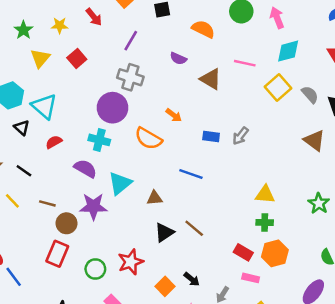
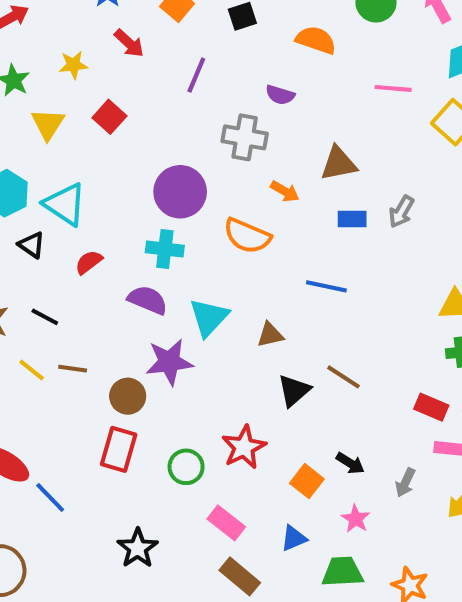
gray cross: (130, 77) -> (245, 137), moved
brown triangle: (211, 79) -> (339, 163), moved, turned -35
brown line: (47, 203) -> (73, 369), moved

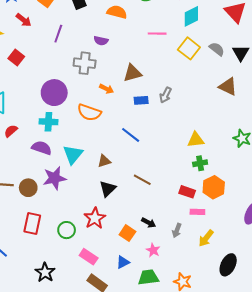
blue line: (326, 286) -> (131, 135), turned 30
black triangle: (294, 391) -> (108, 189), moved
brown circle: (128, 396) -> (28, 188), moved

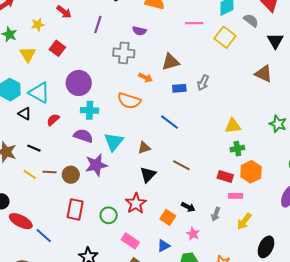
gray semicircle: (217, 49) -> (251, 20), moved
purple circle: (54, 93) -> (79, 83), moved

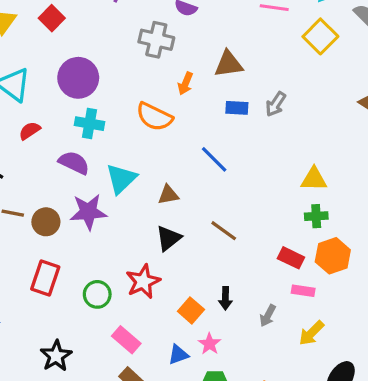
orange arrow: (145, 78) -> (185, 84), turned 80
black arrow: (188, 207) -> (225, 298), turned 56
pink star: (193, 234) -> (210, 344), moved

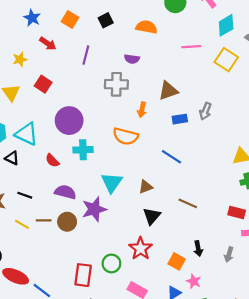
red semicircle: (30, 131) -> (52, 160), moved, turned -88
purple semicircle: (74, 163) -> (65, 192), moved
red rectangle: (45, 278) -> (83, 275), moved

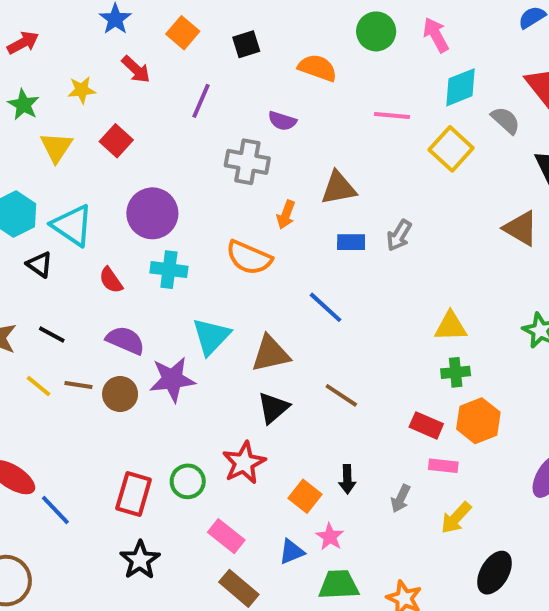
brown triangle: (146, 187) -> (271, 354), size x1.5

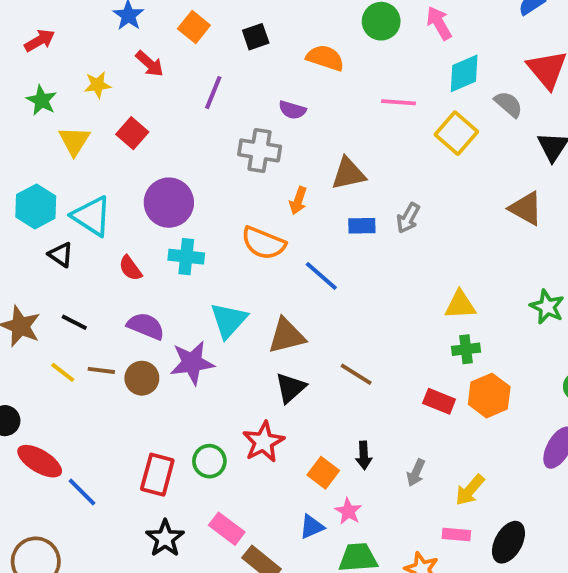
blue line: (326, 307) -> (321, 276), moved
pink rectangle: (443, 466) -> (456, 534), moved
pink rectangle: (226, 536) -> (227, 529), moved

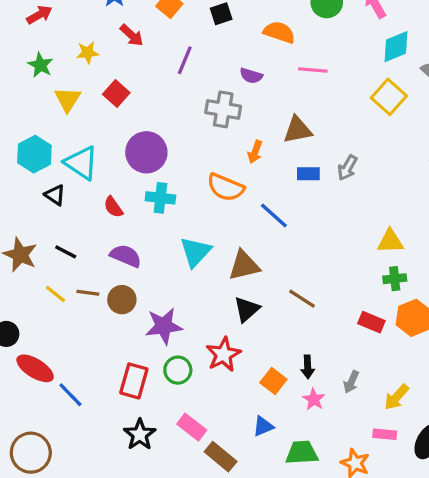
pink line: (399, 102) -> (313, 70), moved
purple star: (192, 363) -> (164, 326), moved
pink star: (348, 511) -> (314, 399), moved

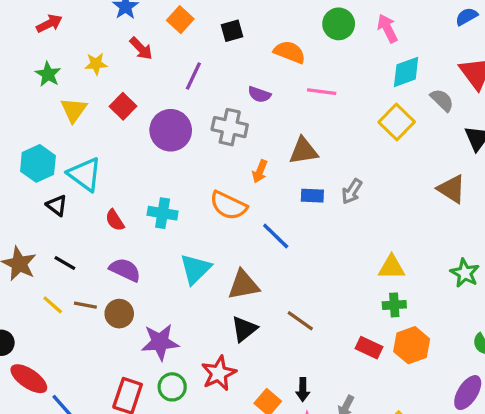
purple circle: (146, 152) -> (171, 130), moved

